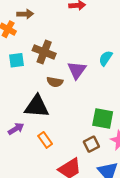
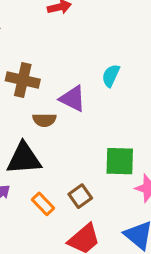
purple triangle: (77, 70) -> (73, 99), turned -30
brown square: (91, 144) -> (80, 196), moved

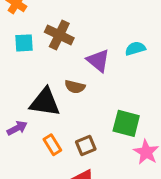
cyan semicircle: (111, 76) -> (135, 48), turned 36
brown semicircle: (44, 120) -> (75, 87), moved

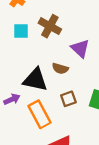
orange rectangle: (52, 145) -> (40, 114), size x1.6
brown square: (86, 145) -> (68, 99), moved

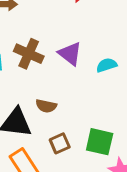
purple triangle: (80, 48) -> (70, 54), moved

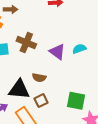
purple triangle: (70, 54) -> (57, 52), moved
brown square: (60, 143) -> (41, 101), moved

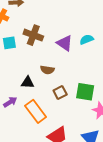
black triangle: (19, 89) -> (28, 82), size x0.6
brown square: (41, 101) -> (60, 93), moved

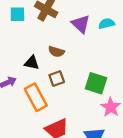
brown square: (60, 93) -> (57, 79), moved

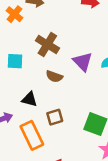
cyan square: (17, 14) -> (15, 61), moved
brown semicircle: (56, 52) -> (54, 76), moved

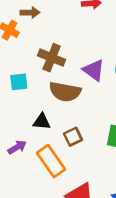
brown semicircle: (54, 76) -> (65, 92), size x1.6

